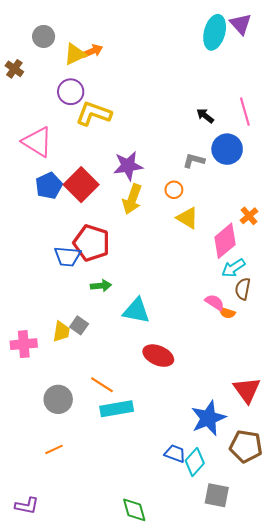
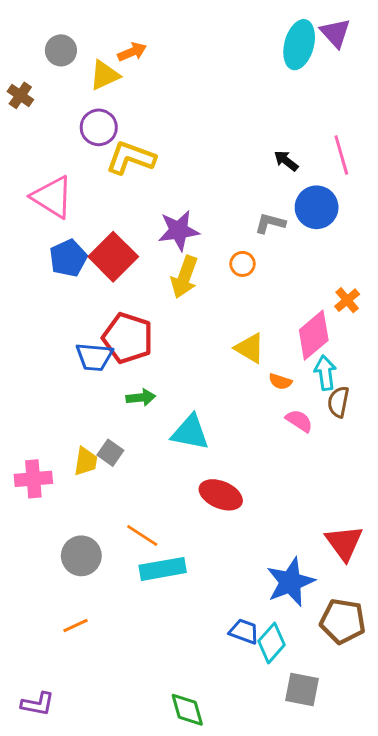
orange arrow: (93, 51) -> (132, 52), moved
yellow triangle: (187, 218) -> (250, 348), moved
cyan arrow: (233, 268) -> (325, 373), turned 115
orange semicircle: (227, 313) -> (280, 382), moved

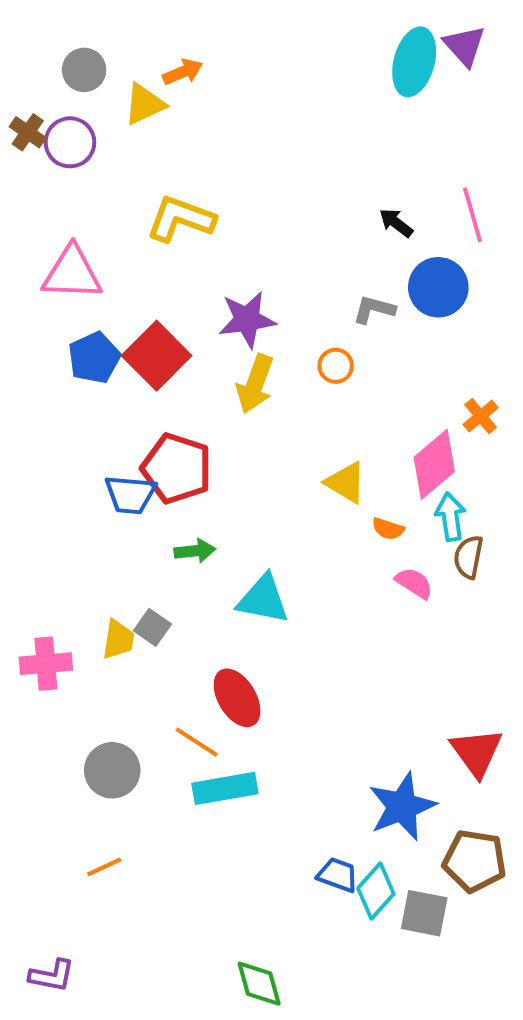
purple circle: (99, 127) -> (70, 142), moved
pink triangle: (52, 197) -> (72, 273), turned -30
red ellipse: (221, 495) -> (237, 698), moved, turned 36
gray square: (302, 689) -> (424, 913), moved

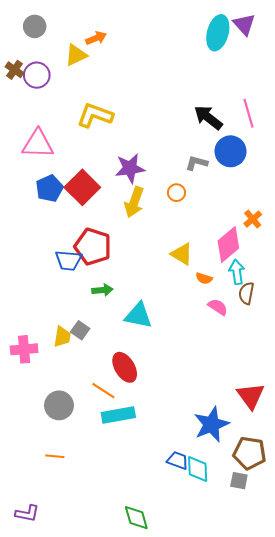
gray circle: (84, 70) -> (35, 26), moved
black arrow: (396, 223) -> (208, 117), size x1.6
orange line: (104, 867) -> (55, 456), turned 30
cyan diamond: (376, 891) -> (198, 469), turned -44
gray square: (424, 913) -> (239, 481), moved, size x0.7

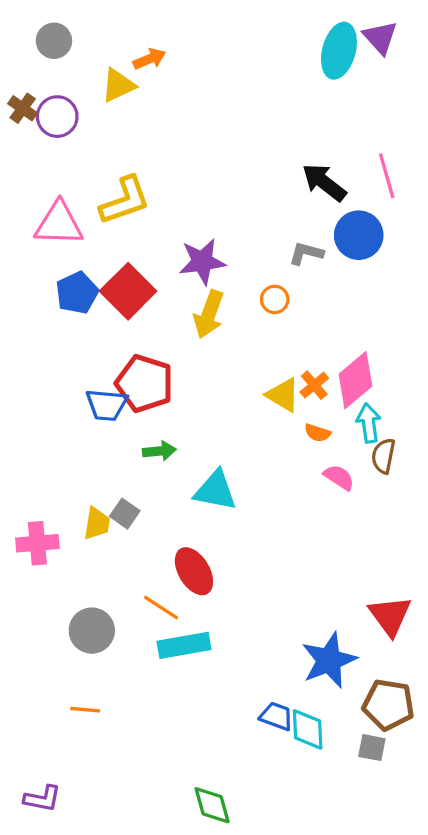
yellow L-shape: (95, 115) -> (125, 201), moved, turned 141
orange cross: (253, 219) -> (314, 385), moved

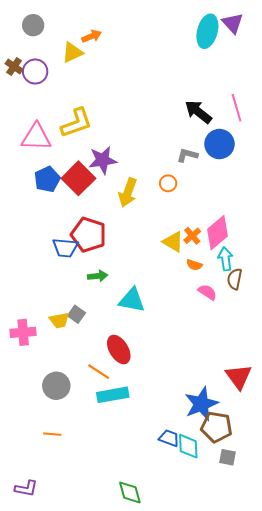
purple star: (202, 262) -> (103, 160), moved
yellow trapezoid: (97, 523) -> (59, 320), turned 70
brown pentagon: (388, 705) -> (216, 427), moved

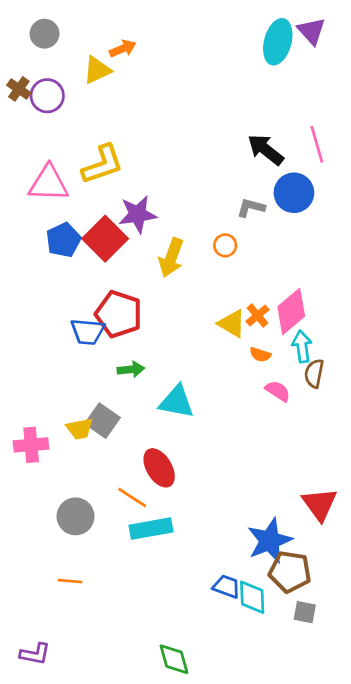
gray square: (76, 314) -> (102, 421), size x1.4

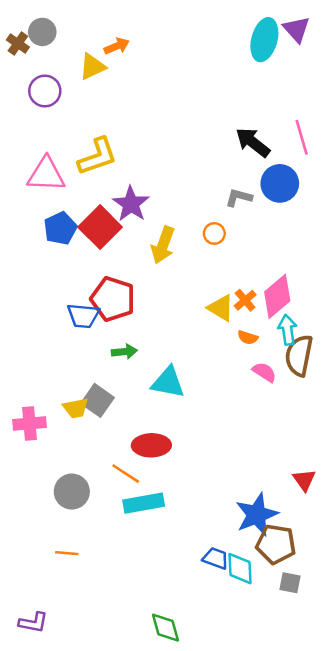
brown cross: (19, 89) -> (18, 43), moved
purple star: (138, 214) -> (131, 204), turned -30
brown semicircle: (314, 373) -> (299, 355), size x1.5
red ellipse: (159, 468) -> (151, 445), turned -60
red triangle: (320, 504) -> (304, 480), size x0.7

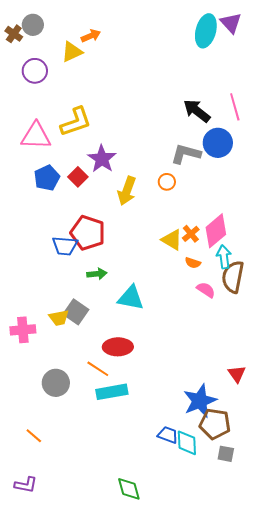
gray L-shape: (239, 198) -> (186, 154), size x1.4
red square: (100, 227) -> (78, 177), size x0.6
orange line: (67, 553) -> (34, 436), moved, turned 36

